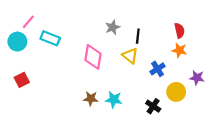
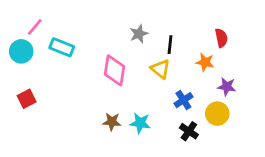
orange star: (179, 50) -> (205, 62), moved
blue cross: (158, 69) -> (183, 100), moved
purple star: (197, 78) -> (227, 87), moved

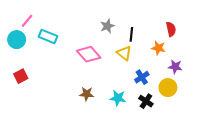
pink diamond: (114, 70) -> (89, 54), turned -50
cyan star: (140, 123) -> (118, 98), moved

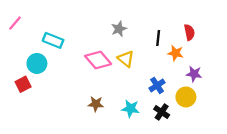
pink line: (27, 21) -> (15, 23), moved
black line: (131, 34) -> (158, 38), moved
cyan circle: (17, 40) -> (37, 63), moved
yellow triangle: (124, 53) -> (126, 59), moved

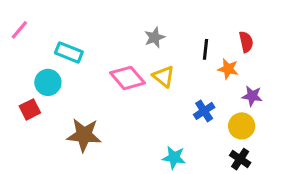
brown star: (96, 104) -> (84, 135), moved, size x1.6
cyan star: (130, 109) -> (174, 158), moved
black cross: (162, 112) -> (240, 159), moved

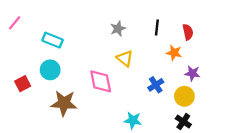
black line: (206, 49) -> (157, 27), moved
pink diamond: (127, 78) -> (101, 81), moved, turned 30
cyan circle: (48, 82) -> (50, 70), moved

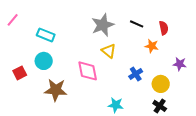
black line: (157, 27) -> (137, 24), turned -72
gray star: (118, 29) -> (103, 25), size x1.6
purple star: (192, 73) -> (180, 64), moved

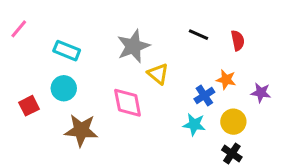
gray star: (103, 25) -> (133, 46), moved
orange star: (152, 46) -> (226, 80), moved
blue cross: (136, 74) -> (204, 96), moved
cyan star: (116, 105) -> (194, 125), moved

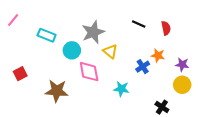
cyan circle: (64, 88) -> (72, 50), moved
yellow circle: (233, 122) -> (182, 85), moved
cyan star: (194, 125) -> (121, 89), moved

